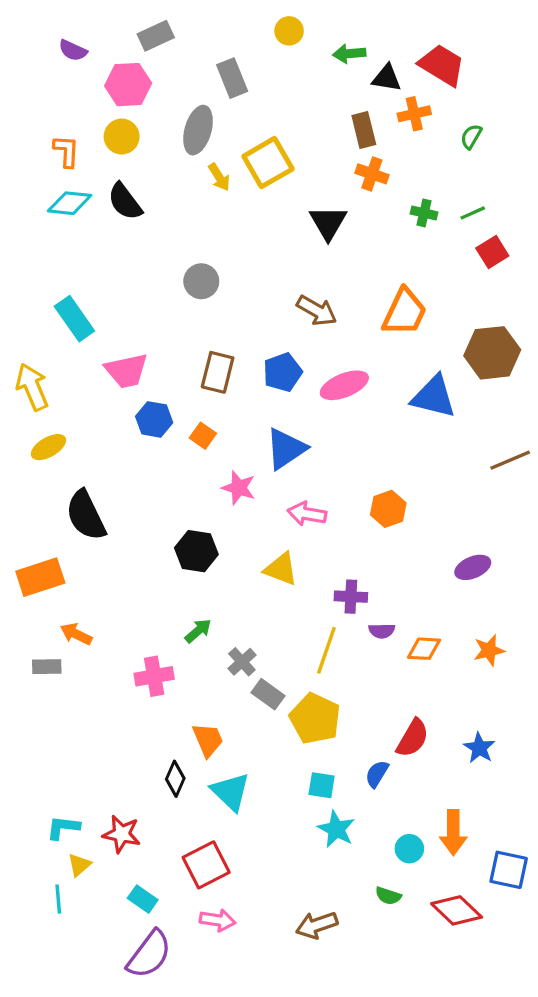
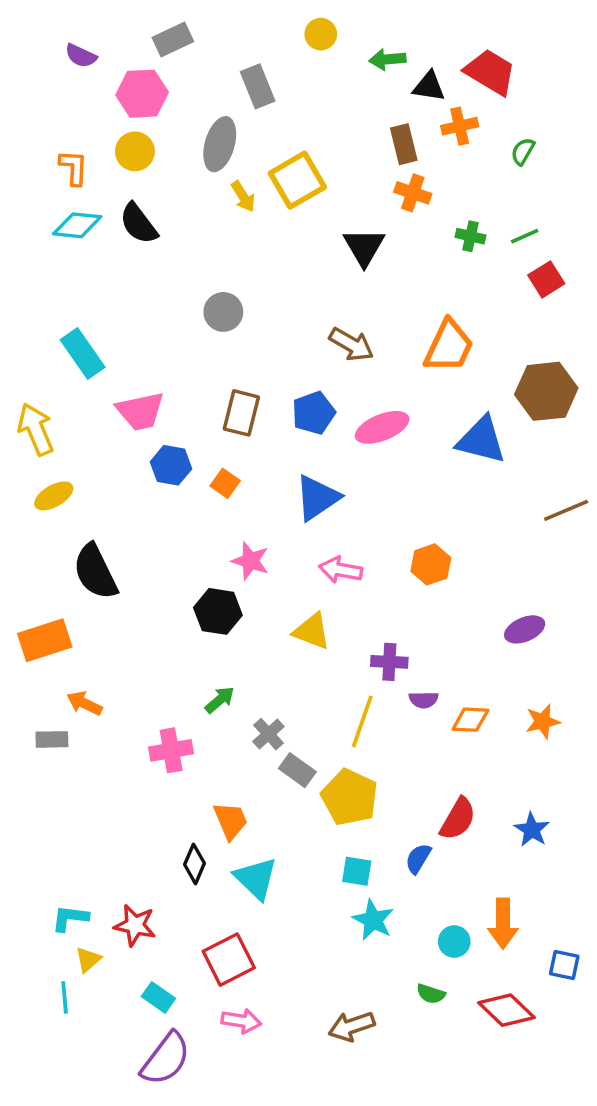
pink star: (239, 488) -> (250, 561), moved
blue square: (509, 870) -> (564, 965), size x0.7

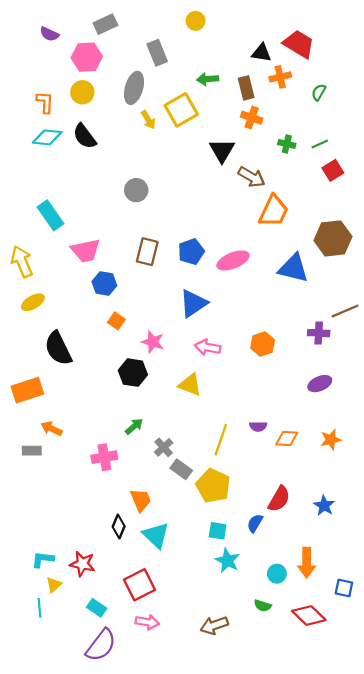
green arrow: (388, 59) -> (208, 79), moved
brown arrow: (351, 344) -> (252, 177), moved
orange square: (225, 483) -> (116, 321), moved
purple cross: (389, 662) -> (319, 333), moved

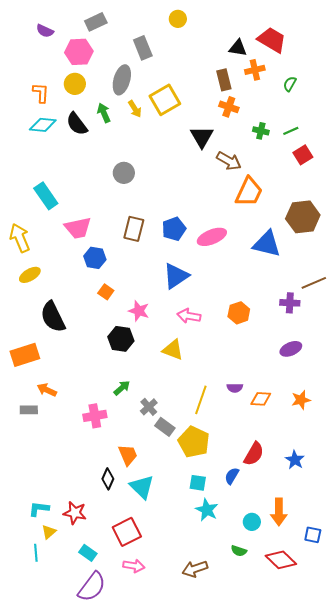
green arrow: (208, 79) -> (104, 113), moved, turned 72

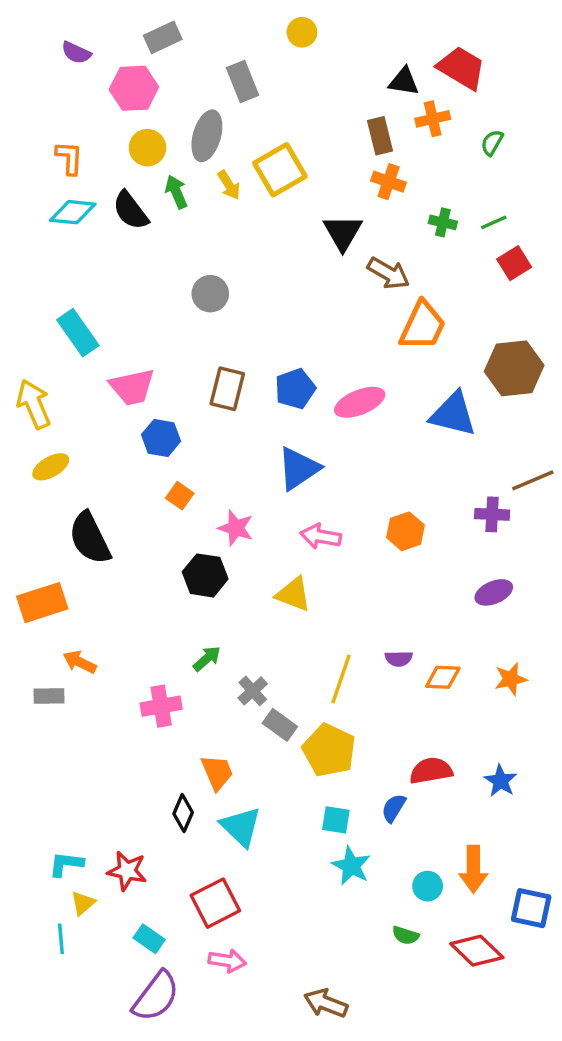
yellow circle: (75, 84) -> (147, 148), moved
red semicircle: (254, 454) -> (431, 771), turned -130
blue square: (313, 535) -> (531, 908), size x1.4
brown arrow: (195, 569) -> (326, 1003), moved, turned 40

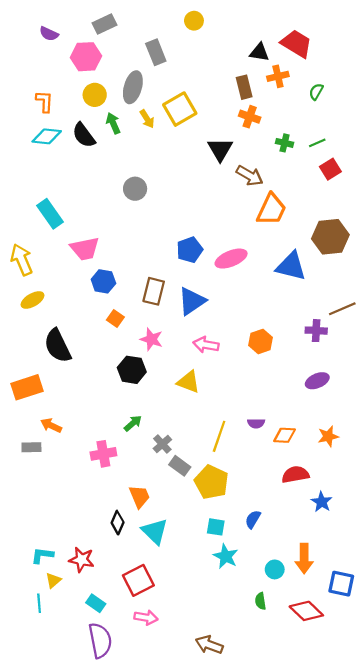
brown rectangle: (227, 389) -> (154, 291), moved
red semicircle: (431, 771) -> (295, 475), moved
green semicircle: (405, 935) -> (261, 601), turned 63
purple semicircle: (156, 996) -> (100, 640), turned -48

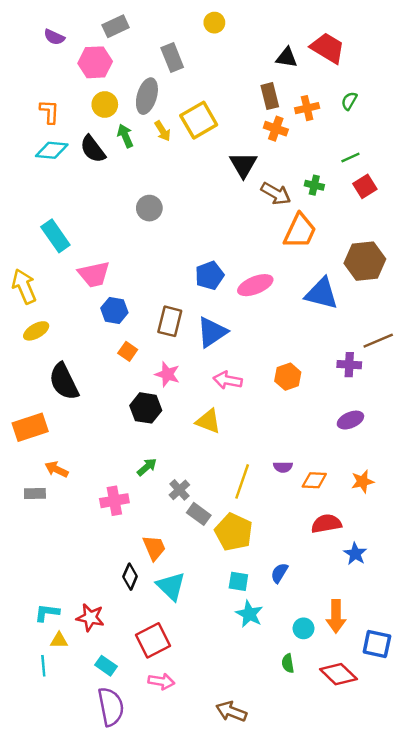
orange cross: (278, 76) -> (307, 108), moved
green cross: (285, 143) -> (314, 185), moved
yellow triangle: (53, 580) -> (59, 640), turned 42

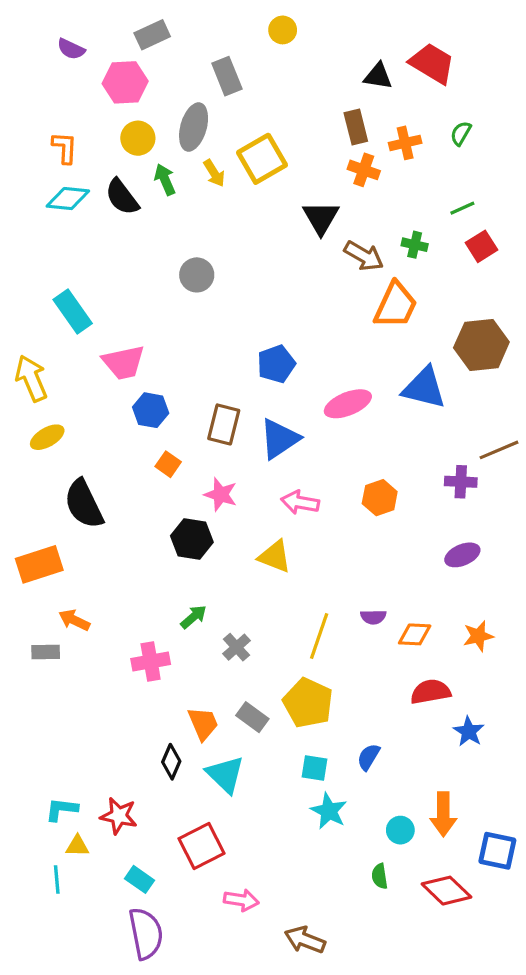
pink ellipse: (255, 285) -> (348, 404), moved
gray rectangle: (199, 514) -> (252, 717), moved
pink arrow: (161, 681) -> (241, 900), moved

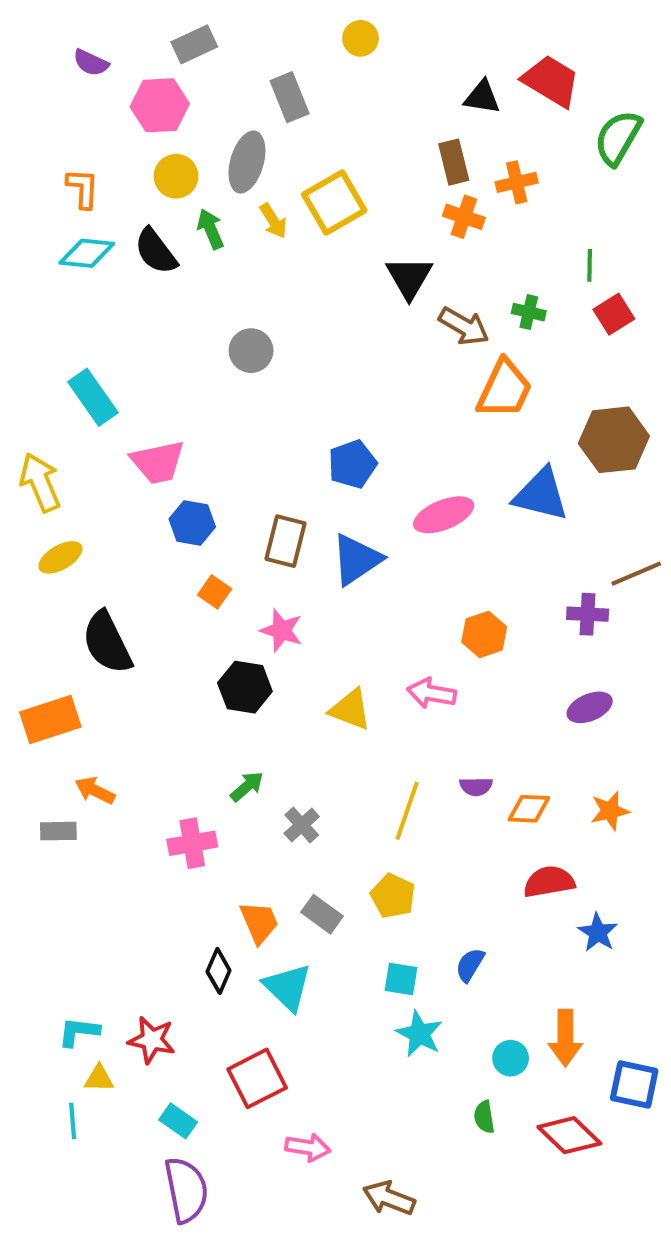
green semicircle: (461, 133) -> (618, 138), moved, size x1.8
green line: (462, 208) -> (590, 265), turned -65
pink arrow: (300, 502) -> (431, 693), moved
yellow pentagon: (308, 703) -> (393, 896), size x0.7

